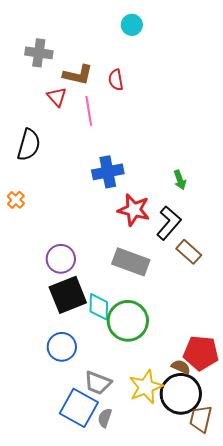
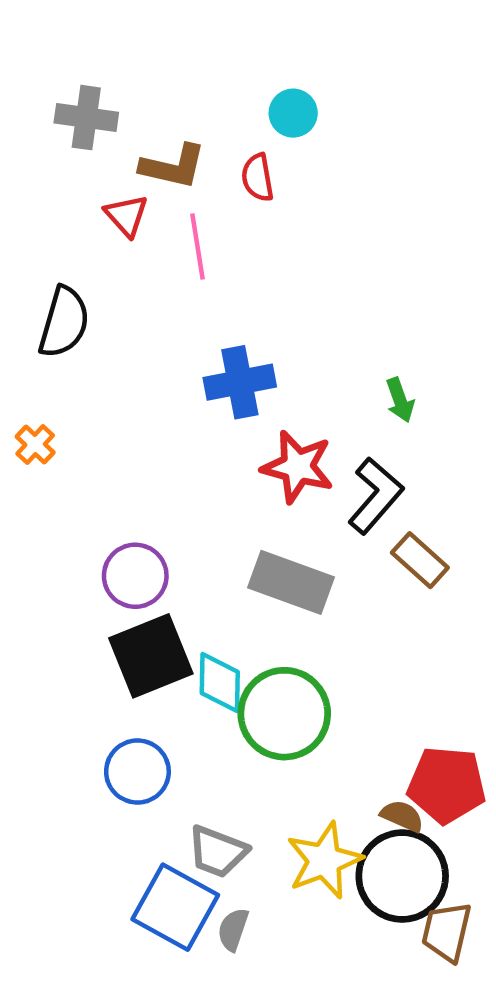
cyan circle: (132, 25) -> (293, 113), moved

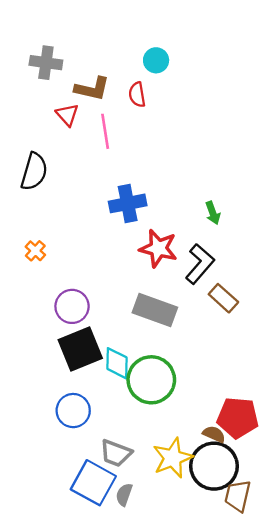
orange cross: (35, 445) -> (35, 251), moved

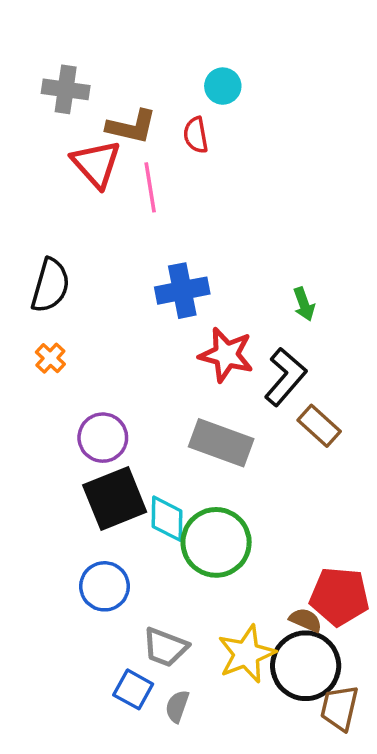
red triangle: (67, 115) -> (96, 164), size x1.5
black semicircle: (34, 172) -> (50, 285), moved
blue square: (93, 483) -> (133, 689), size x0.6

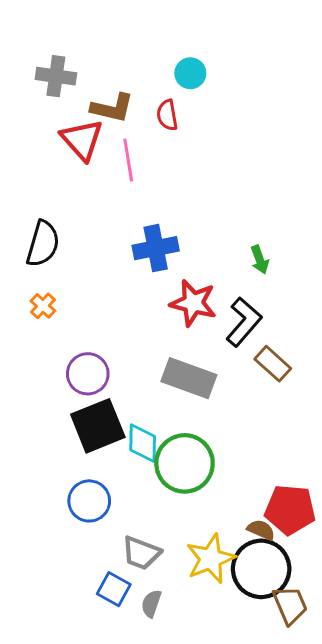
brown trapezoid: (339, 708) -> (290, 605), turned 144

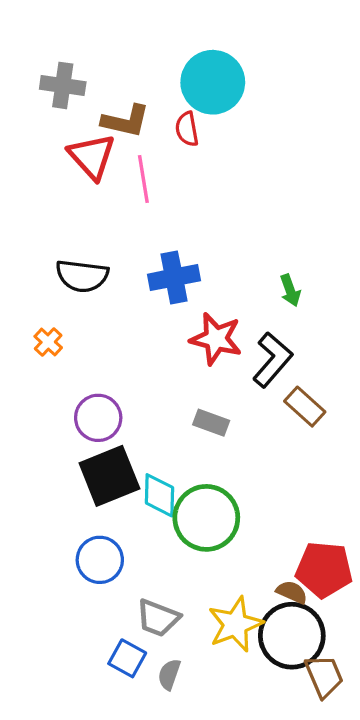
cyan circle: (190, 73) -> (213, 82), size x1.8
black semicircle: (43, 244) -> (82, 276), moved, turned 81
gray rectangle: (189, 378) -> (211, 423), size x0.6

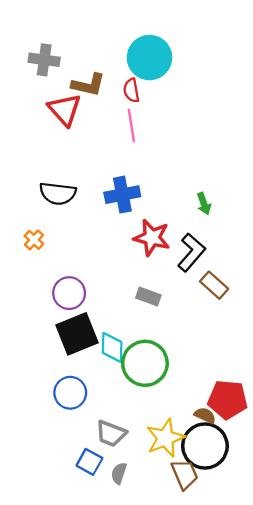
pink line: (143, 179) -> (131, 125), moved
brown trapezoid: (324, 676) -> (185, 474), moved

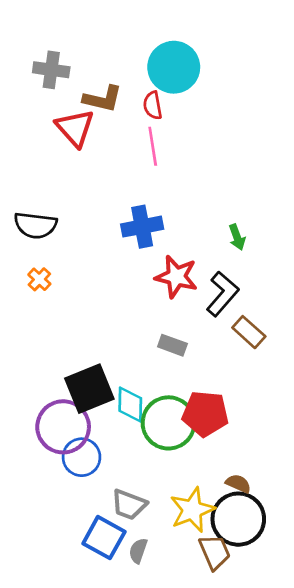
black semicircle: (58, 193) -> (35, 225), moved
purple circle: (69, 293) -> (63, 427), moved, size x1.4
red pentagon: (228, 400) -> (205, 414), moved
blue square: (89, 462) -> (104, 538), size x1.4

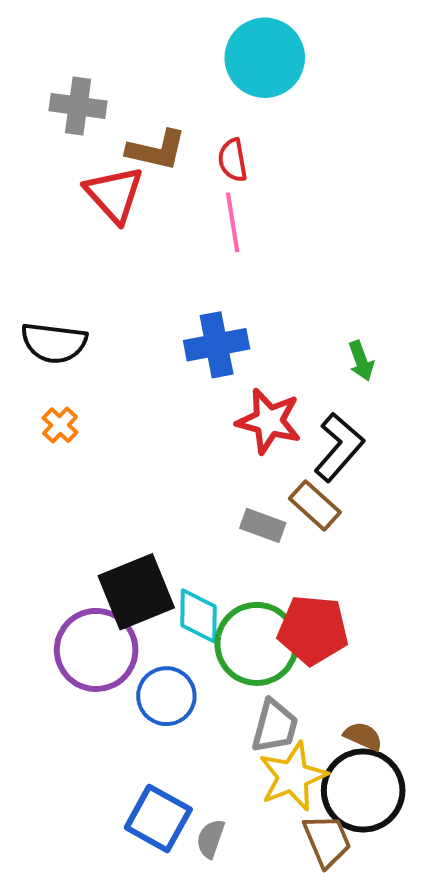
cyan circle: (174, 67) -> (265, 58), moved
brown rectangle: (249, 332) -> (315, 505), moved
blue circle: (82, 457) -> (166, 696), moved
gray trapezoid: (129, 505) -> (275, 726), moved, turned -96

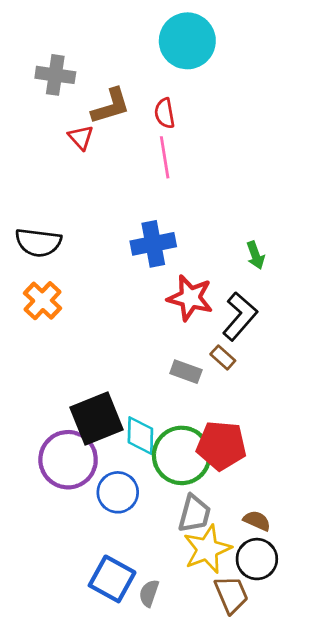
brown L-shape: (156, 150) -> (111, 106), turned -30
red triangle: (114, 194) -> (81, 137), size x0.6
orange cross: (60, 425) -> (43, 301), size x1.5
brown rectangle: (315, 505) -> (223, 357), size x0.7
black circle: (363, 790) -> (257, 559), size x0.7

